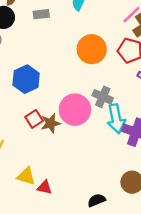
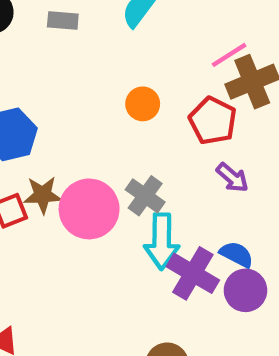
orange circle: (92, 49) -> (143, 104), size x0.6
brown star: (51, 123) -> (43, 195), moved

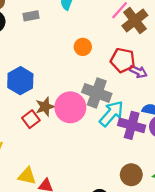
red pentagon: (213, 121) -> (123, 60), moved
gray cross: (145, 196) -> (97, 93), size x1.4
cyan arrow: (162, 241) -> (111, 114), turned -124

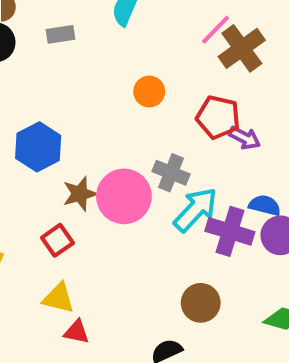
gray cross: (97, 93) -> (171, 173), size x0.7
red square: (31, 119) -> (57, 240), moved
brown circle: (131, 175) -> (201, 303), moved
yellow triangle: (27, 176) -> (58, 298), moved

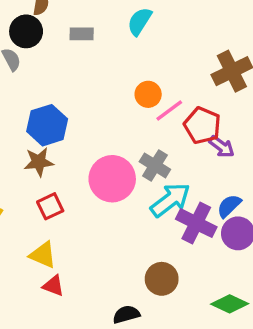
pink line: (216, 30) -> (169, 110), moved
brown star: (80, 194) -> (39, 162), moved
blue semicircle: (265, 205) -> (229, 206), turned -68

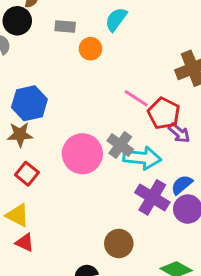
orange circle: (148, 94) -> (90, 49), moved
pink line: (169, 110) -> (136, 98), turned 65
cyan arrow: (170, 200) -> (142, 158), moved, turned 39
red square: (50, 206) -> (27, 174), turned -30

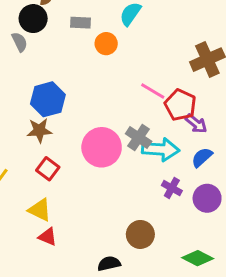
blue semicircle: (182, 185) -> (202, 157), moved
purple cross: (152, 197) -> (172, 188), size x0.6

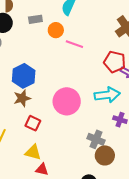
pink line: (153, 91) -> (74, 44), moved
gray cross: (139, 137) -> (96, 139), moved

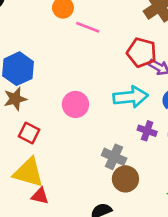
pink circle: (67, 101) -> (75, 104), size x0.7
yellow triangle: (33, 152) -> (28, 172), size x1.4

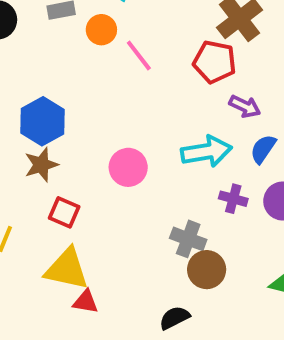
pink line: (88, 27) -> (139, 56), turned 35
red pentagon: (142, 52) -> (215, 62), moved

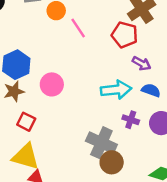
blue semicircle: (263, 149) -> (151, 90), turned 72
pink circle: (128, 167) -> (52, 84), moved
gray cross: (188, 239) -> (101, 143), size x1.4

